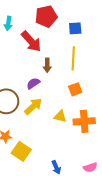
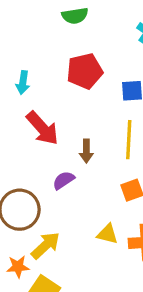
red arrow: (31, 41) -> (42, 128), moved
yellow arrow: (33, 106) -> (46, 245), moved

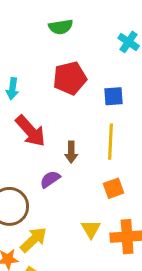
yellow triangle: (108, 234) -> (91, 229), turned 45

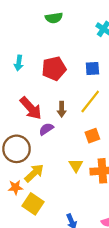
red pentagon: (70, 78) -> (54, 69), moved
red arrow: (30, 131) -> (31, 108), moved
yellow line: (110, 142) -> (90, 102), turned 35

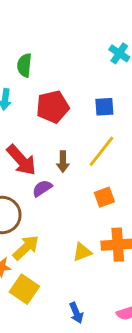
green semicircle: (54, 18) -> (24, 65), moved, turned 105
yellow triangle: (76, 165) -> (82, 252), moved, turned 40

